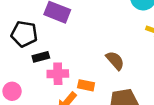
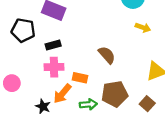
black rectangle: (41, 57) -> (53, 45), moved

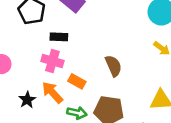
orange arrow: (62, 94) -> (52, 93), turned 80

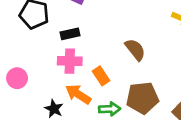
orange rectangle: (77, 81) -> (101, 76), turned 42

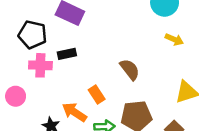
pink cross: (70, 61) -> (40, 65), moved

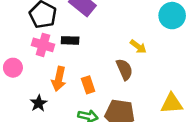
yellow arrow: (174, 39) -> (138, 47), moved
orange arrow: (75, 112) -> (59, 79), moved, turned -125

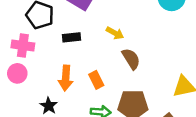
pink cross: (43, 45) -> (23, 45), moved
yellow arrow: (138, 47) -> (115, 33), moved

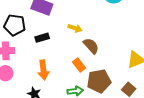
orange rectangle: (96, 80) -> (79, 65), moved

